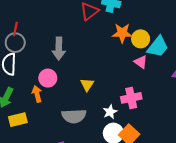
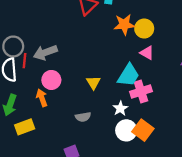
red line: (15, 29) -> (25, 61), moved
cyan trapezoid: (158, 47) -> (129, 75), moved
gray arrow: (59, 49) -> (45, 52), moved, turned 75
gray semicircle: (74, 116) -> (83, 117), size x0.6

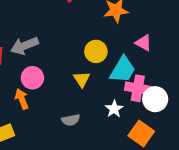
yellow circle: (144, 29) -> (96, 51), moved
pink cross: (141, 91) -> (138, 88), turned 30
white circle: (126, 130) -> (155, 99), moved

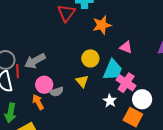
pink cross: (138, 88) -> (126, 83), turned 30
white circle: (155, 99) -> (142, 99), moved
gray semicircle: (71, 120) -> (57, 92), moved

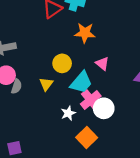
gray semicircle: (57, 92) -> (16, 86), turned -72
white circle: (142, 99) -> (104, 108), moved

